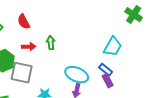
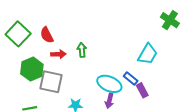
red semicircle: (24, 22) -> (47, 35), moved
blue rectangle: (106, 70) -> (131, 79), moved

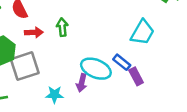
gray square: (51, 82) -> (25, 66), turned -30
purple arrow: (109, 101) -> (82, 83), moved

